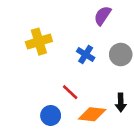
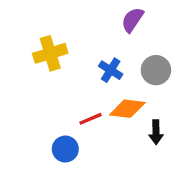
red line: (70, 92) -> (90, 119), turned -66
orange diamond: (92, 114) -> (127, 109), moved

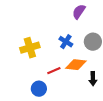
yellow cross: (50, 53) -> (30, 48), moved

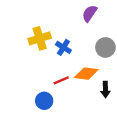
blue cross: (66, 42) -> (63, 47), moved
yellow cross: (30, 48) -> (40, 38), moved

